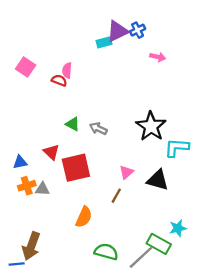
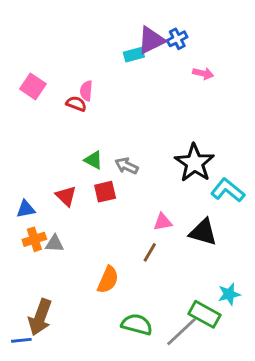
cyan L-shape: (177, 148) -> (228, 190), turned 35
red square: (76, 168) -> (105, 192), moved, size x0.6
pink triangle: (126, 172) -> (163, 222), turned 32

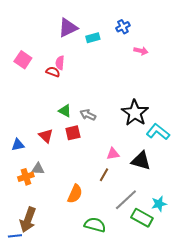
purple triangle: (151, 40) -> (68, 28), moved
orange cross: (34, 239) -> (26, 177), moved
gray line: (181, 332) -> (126, 200), moved

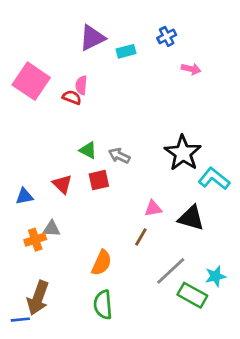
pink square: (23, 60) -> (31, 81), size x1.5
green semicircle: (95, 225) -> (103, 305), moved, turned -110

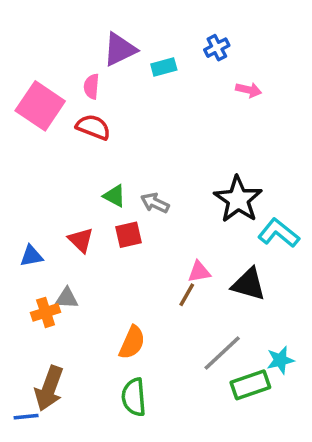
pink semicircle: (81, 85) -> (91, 86), moved
red semicircle: (72, 97) -> (93, 127), size x1.4
brown line: (141, 237) -> (187, 295), moved
green rectangle: (192, 295) -> (250, 385), turned -48

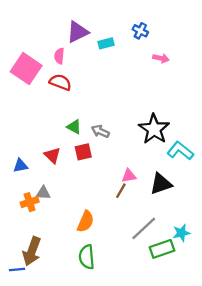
blue cross: (217, 48) -> (140, 31), turned -35
black triangle: (249, 284) -> (161, 184), turned -35

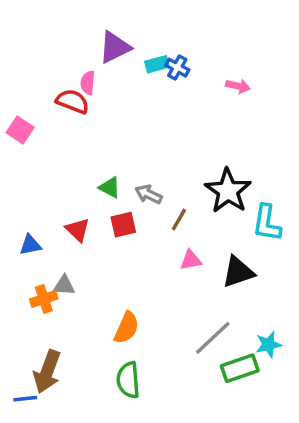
blue cross: (140, 31) -> (177, 68), moved
pink square: (26, 69) -> (20, 130), moved, size x0.6
red semicircle: (60, 82) -> (73, 101), moved
cyan L-shape: (180, 151) -> (267, 223), turned -120
brown line: (121, 191) -> (179, 220), moved

